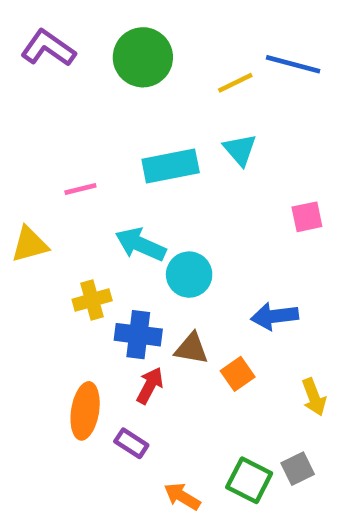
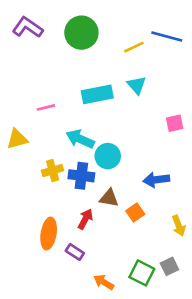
blue cross: (138, 335) -> (81, 176), moved

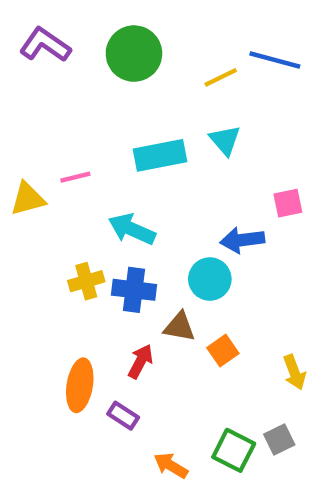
yellow triangle: (17, 139) -> (28, 199), moved
cyan circle: (108, 156) -> (210, 279), moved
blue arrow: (156, 180) -> (242, 240), moved

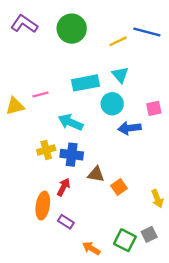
cyan circle: (210, 279) -> (112, 104), moved
red arrow: (140, 361) -> (64, 187), moved

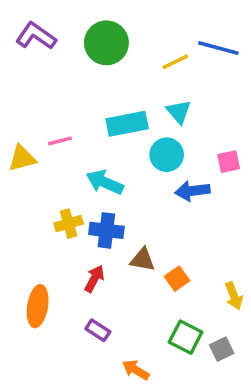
orange ellipse: (43, 206) -> (38, 306), moved
green square: (125, 240) -> (186, 337), moved

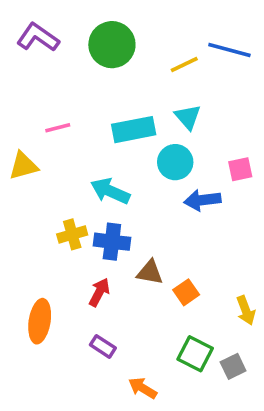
pink line: (60, 141) -> (58, 128), moved

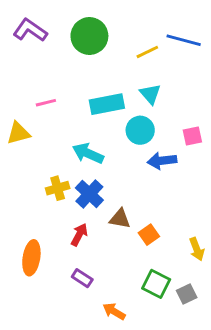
blue cross: (112, 242) -> (89, 194), turned 36

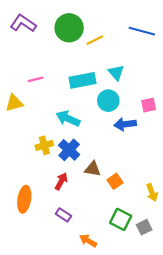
yellow line: (147, 52) -> (95, 40), moved

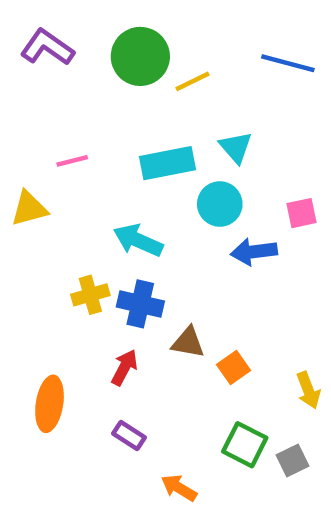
blue cross: (69, 150) -> (140, 304), turned -30

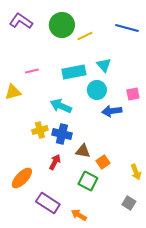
orange ellipse: (50, 404) -> (22, 178), turned 35
purple rectangle: (129, 436) -> (48, 203), moved, size x1.6
green square: (245, 445) -> (88, 181), moved
gray square: (292, 461) -> (129, 203), turned -32

